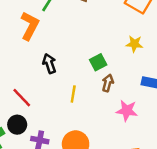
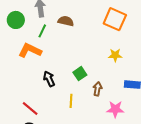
orange L-shape: (30, 26) -> (30, 50), turned -85
green square: (98, 62) -> (80, 74), moved

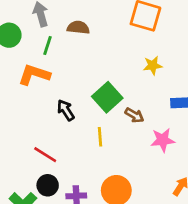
green square: (80, 74) -> (107, 97), size x1.5
brown arrow: (97, 89) -> (134, 115), turned 120

